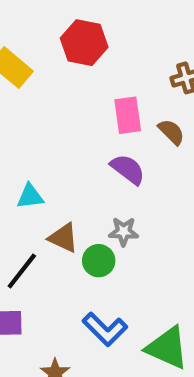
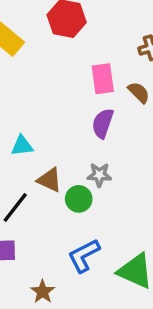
purple semicircle: (128, 169) -> (103, 123), turned -108
blue L-shape: (105, 329) -> (84, 256), turned 108

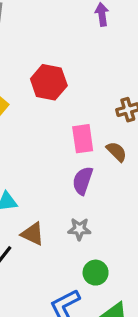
green circle: (79, 199) -> (96, 273), moved

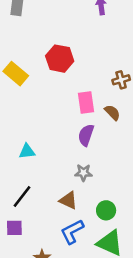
brown triangle: (33, 234) -> (68, 200), moved
green circle: (96, 273) -> (106, 210), moved

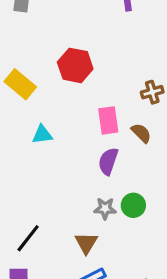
cyan triangle: (27, 151) -> (42, 135), moved
brown triangle: (68, 200) -> (86, 243), turned 36
green circle: (106, 210) -> (133, 205), moved

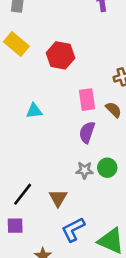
yellow rectangle: (20, 84) -> (16, 44), moved
brown triangle: (86, 243) -> (58, 198), moved

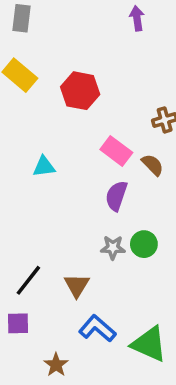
pink rectangle: (87, 100) -> (116, 151), turned -45
blue L-shape: (73, 230) -> (97, 329), turned 68

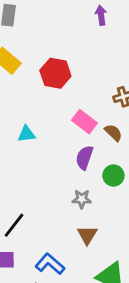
green circle: (144, 244) -> (113, 175), moved
brown triangle: (77, 285) -> (87, 235), moved
blue L-shape: (97, 329) -> (50, 264), moved

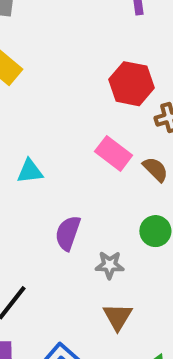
red hexagon: (55, 73) -> (132, 84), moved
purple semicircle: (84, 158) -> (68, 233), moved

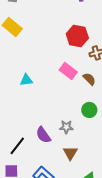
purple semicircle: (68, 233) -> (43, 135), moved, turned -54

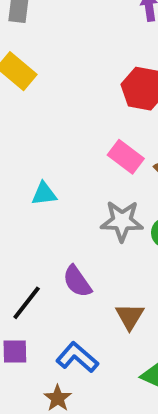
cyan triangle: (26, 80) -> (44, 194), moved
gray star: (66, 127) -> (122, 221), moved, size x1.5

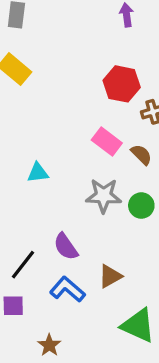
brown triangle: (130, 316) -> (110, 276), turned 30
blue L-shape: (77, 357) -> (67, 289), moved

